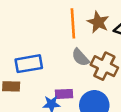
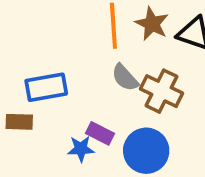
purple rectangle: (64, 94) -> (100, 133), turned 30

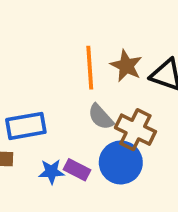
blue star: (81, 149) -> (51, 172), moved
blue circle: (146, 151) -> (121, 162), moved

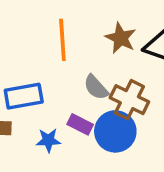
orange line: (90, 68) -> (62, 40), moved
purple rectangle: (77, 170) -> (80, 124), moved

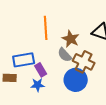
brown star: (121, 38) -> (71, 39), moved
purple rectangle: (80, 124) -> (41, 70), moved, turned 32

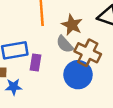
purple rectangle: (41, 70) -> (35, 62), turned 40
blue star: (38, 85) -> (14, 87), moved

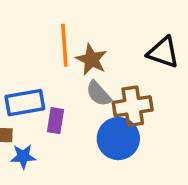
brown star: (72, 25) -> (91, 60), moved
brown cross: (88, 53) -> (133, 106), turned -35

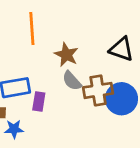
orange line: (64, 45) -> (32, 28), moved
blue circle: (118, 139) -> (121, 99), moved

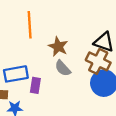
brown cross: (98, 90) -> (98, 61), moved, turned 35

